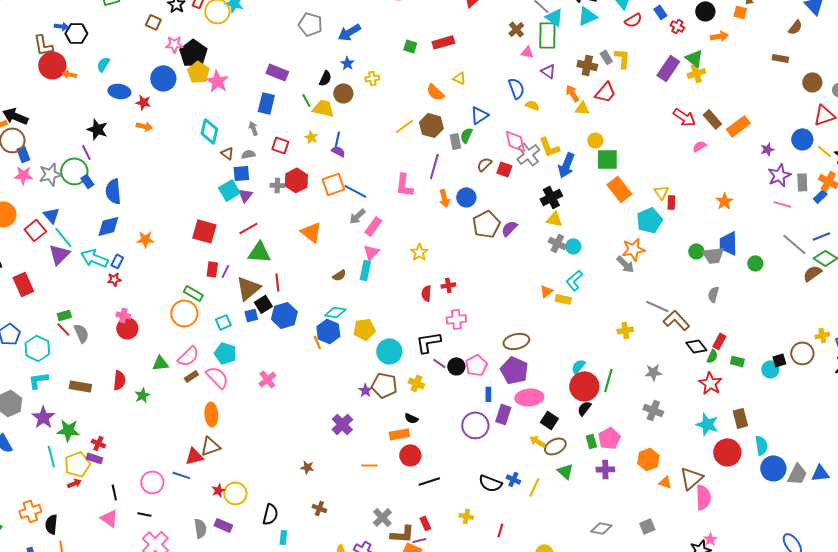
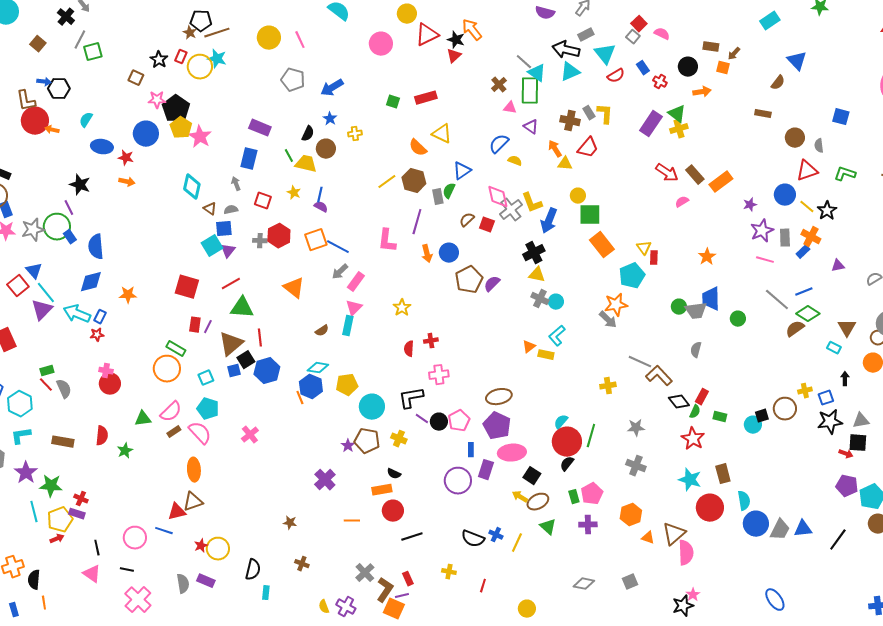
yellow triangle: (459, 78) -> (442, 134), size x1.5
blue semicircle: (516, 88) -> (499, 144), turned -115
brown L-shape: (402, 534) -> (385, 590), turned -60

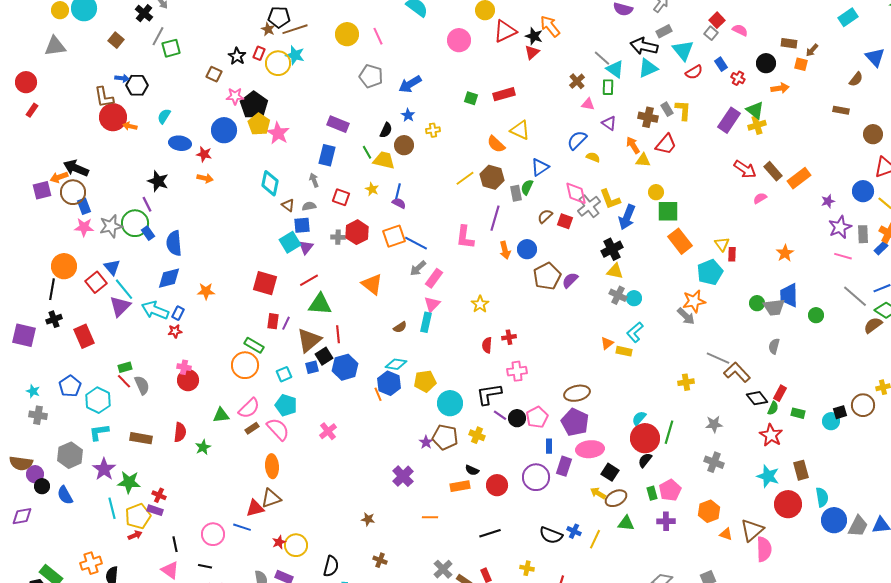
green rectangle: (530, 91) -> (608, 87), size x0.6
red circle: (393, 511) -> (497, 485), moved
green triangle: (548, 527) -> (626, 523), turned -36

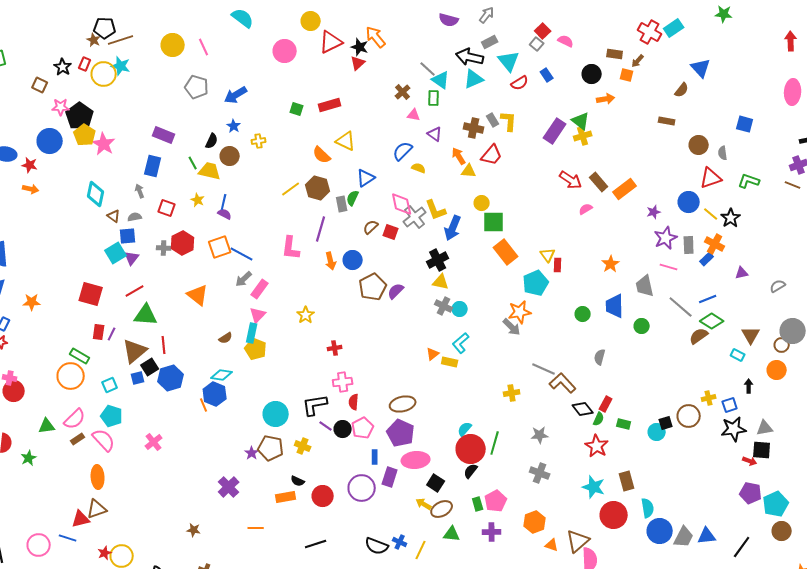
red cross: (738, 78) -> (650, 32), moved, size x1.6
gray trapezoid: (774, 307) -> (645, 286), moved, turned 85
red semicircle: (487, 345) -> (354, 402), moved
yellow pentagon: (425, 381) -> (256, 349), moved, turned 30

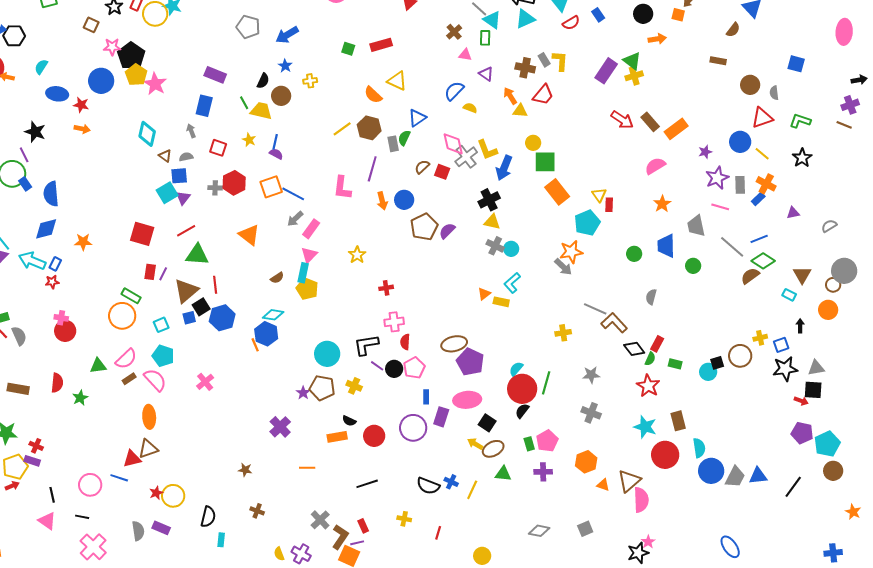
pink semicircle: (586, 209) -> (655, 166), moved, size x1.5
black star: (731, 218) -> (802, 158), moved
purple pentagon: (401, 433) -> (470, 362), moved

